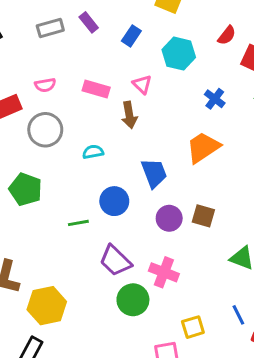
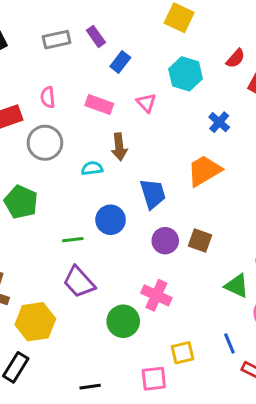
blue rectangle: (131, 36) -> (120, 62), moved
pink semicircle: (45, 85) -> (48, 97), turned 90
brown arrow: (129, 115) -> (119, 147), moved
purple trapezoid: (115, 261) -> (79, 282), moved

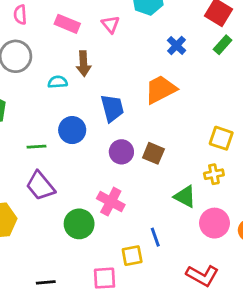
blue line: (229, 343) -> (155, 237), moved

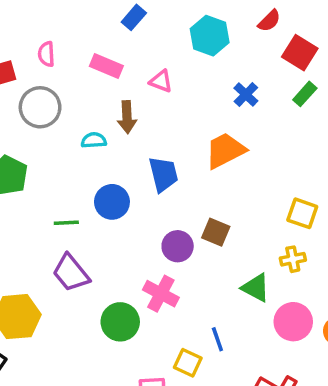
pink triangle: (110, 24) -> (161, 81), moved, turned -30
purple circle: (121, 152) -> (178, 246), moved
yellow square: (132, 256) -> (188, 363), turned 35

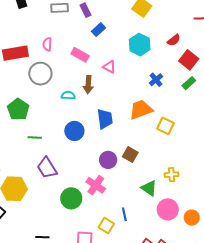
yellow square: (302, 213) -> (165, 126), moved
green line: (66, 223) -> (35, 138), moved

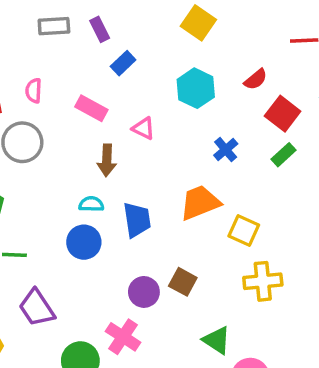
cyan semicircle: (68, 95) -> (91, 204), moved
yellow cross: (172, 175) -> (263, 281), moved, size x1.5

